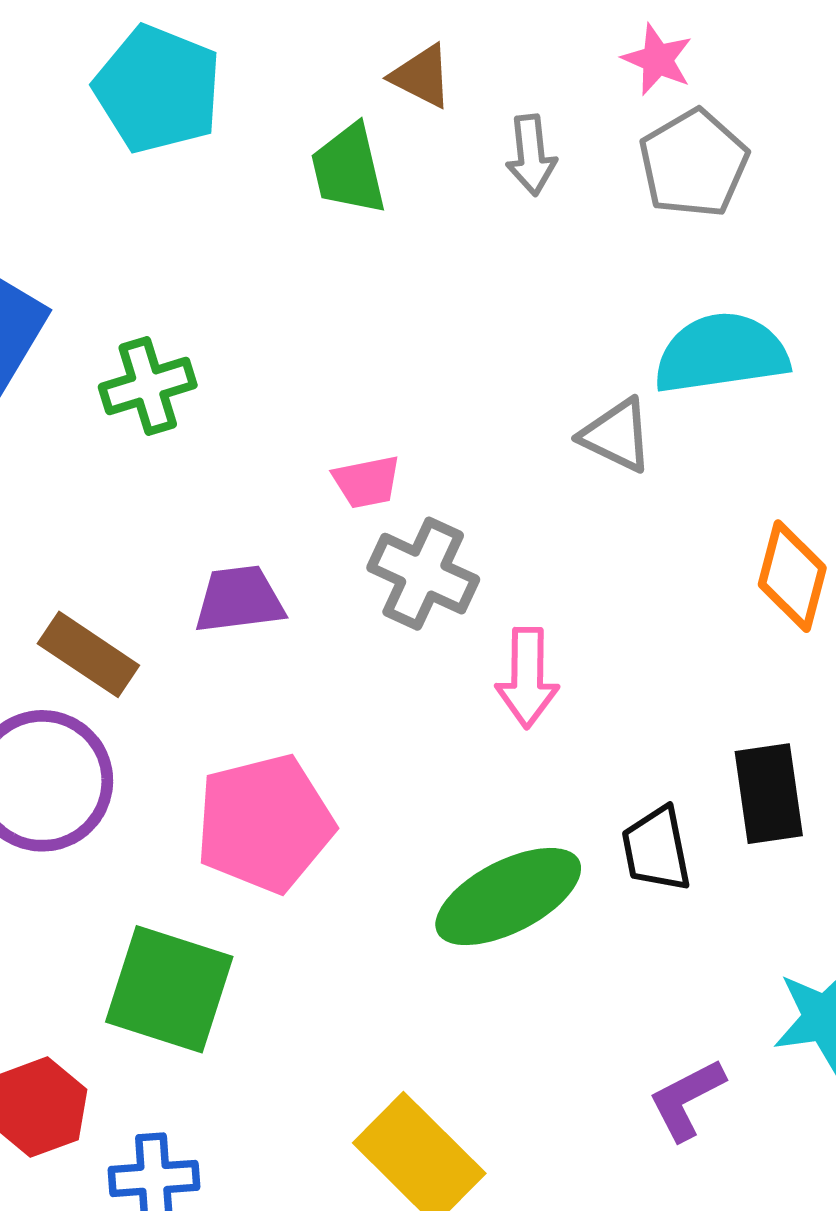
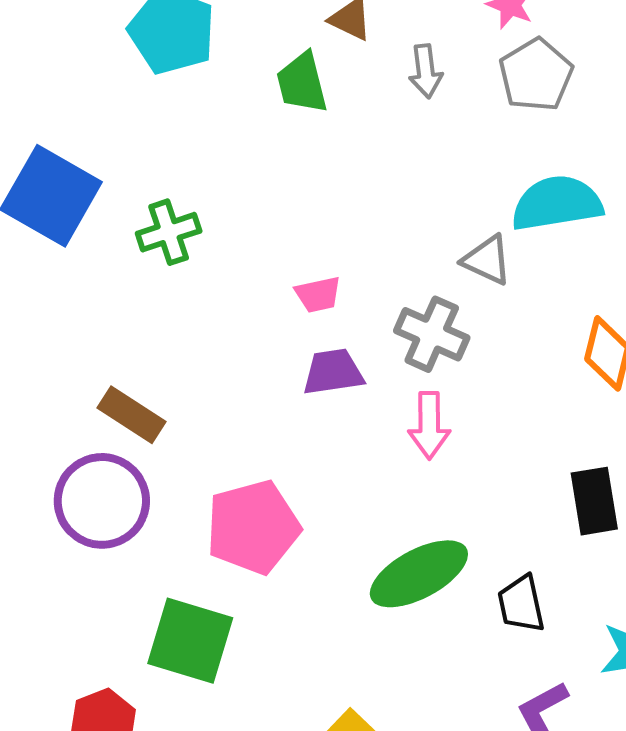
gray cross: (423, 574) -> (432, 334), moved
purple trapezoid: (239, 600) -> (333, 372), moved
black trapezoid: (656, 849) -> (521, 604), moved

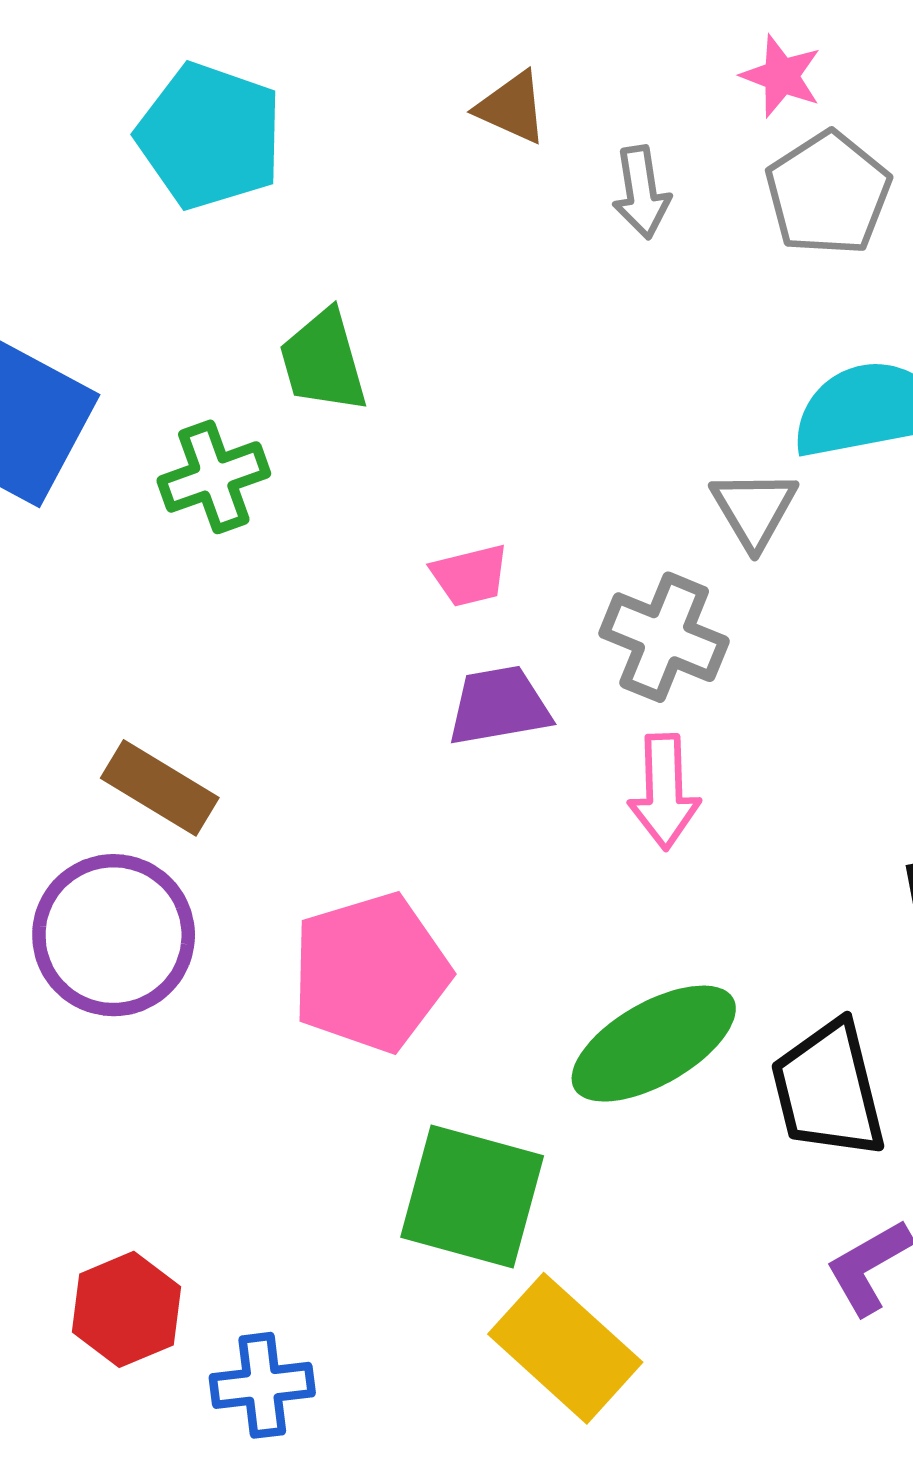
green trapezoid: (302, 83) -> (323, 361), moved
gray triangle: (487, 260) -> (754, 509), turned 36
black trapezoid: (521, 604) -> (828, 1090), size x1.4
green square: (190, 641) -> (472, 1197), moved

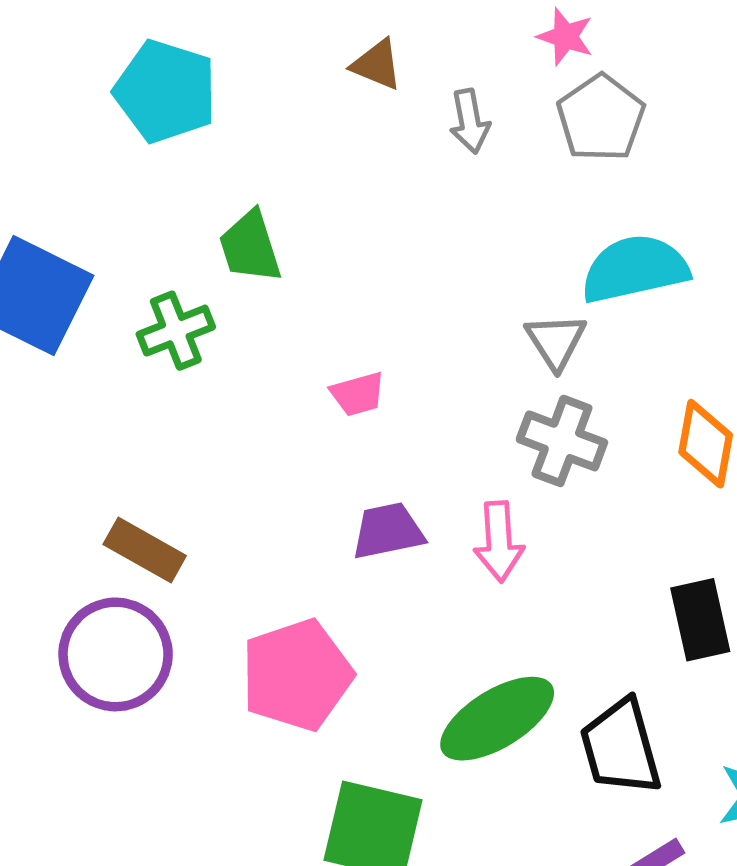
gray cross: (664, 637) -> (562, 441), moved
purple trapezoid: (499, 706) -> (388, 531), moved

